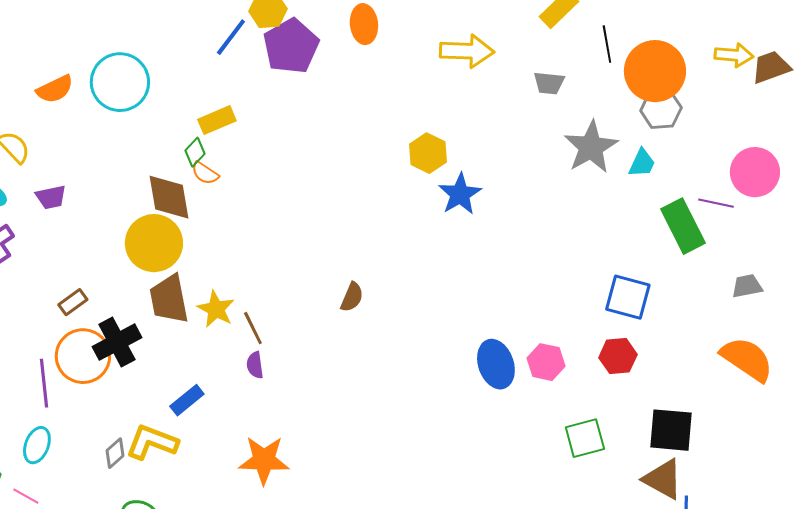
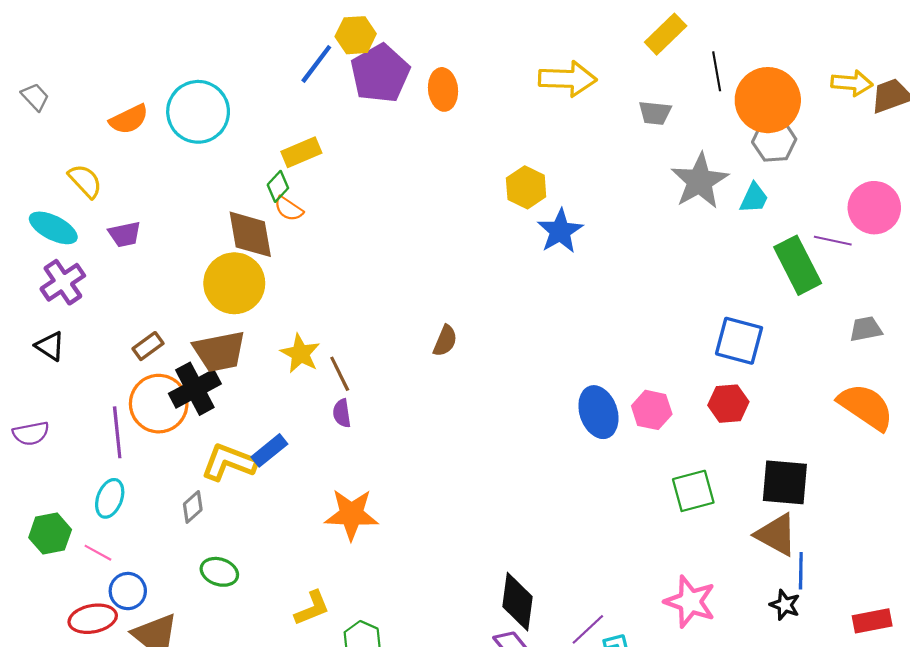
orange ellipse: (364, 24) -> (443, 89), moved
brown trapezoid: (169, 299) -> (219, 351), moved, turned -90
yellow L-shape: (152, 442) -> (229, 462), moved

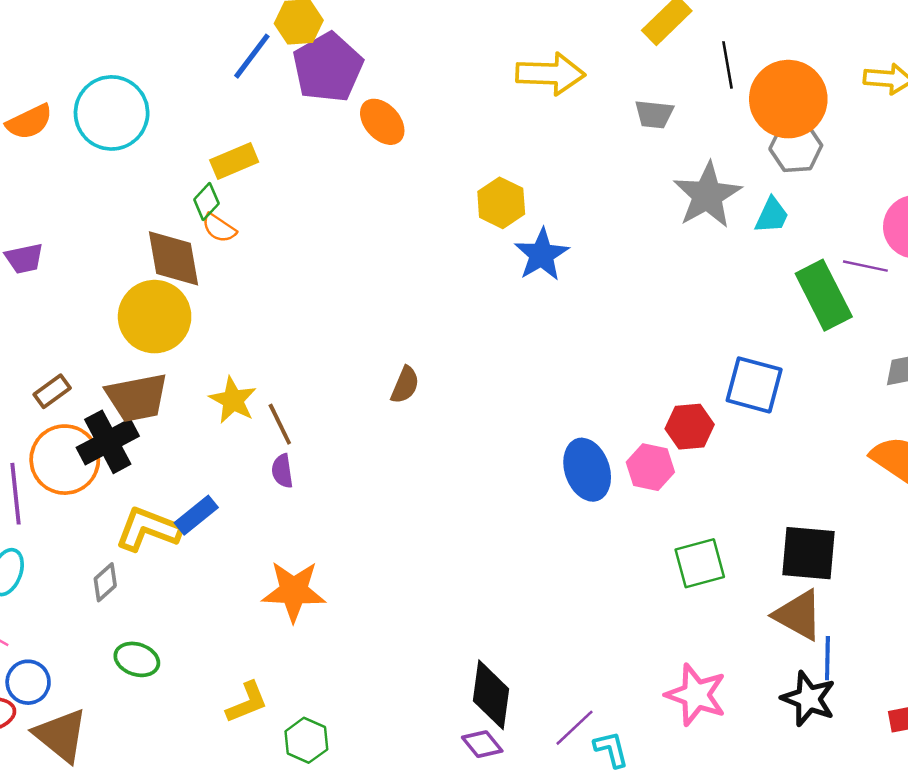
orange ellipse: (443, 89) -> (382, 122), moved, turned -36
red hexagon: (728, 404) -> (690, 427), moved
black star: (785, 605) -> (809, 699), size x1.5

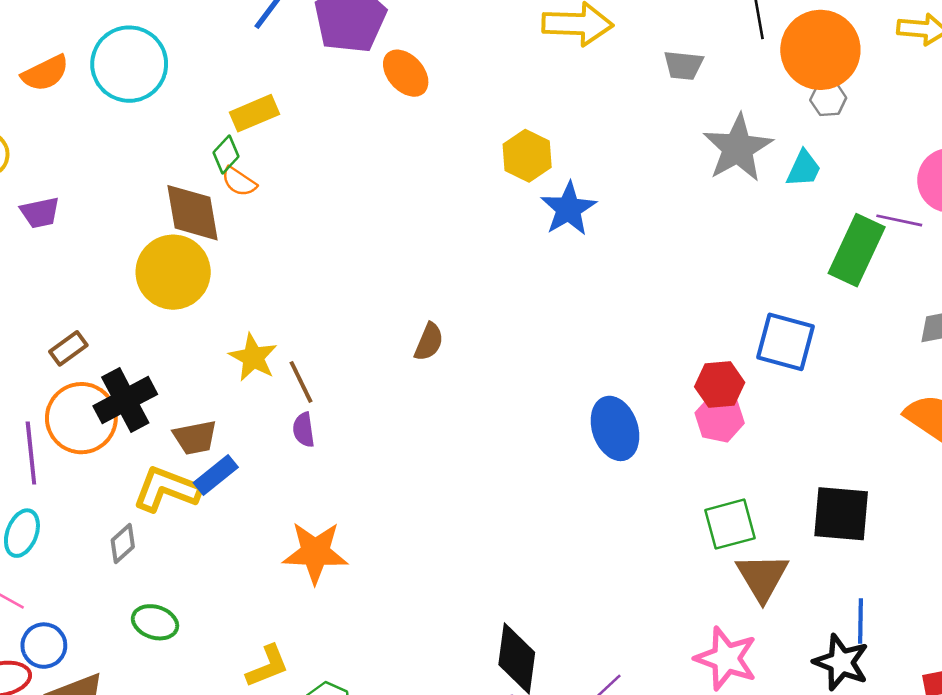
gray hexagon: (796, 147) -> (828, 99), size x0.7
green rectangle: (824, 295) -> (857, 250), turned 52
brown trapezoid: (137, 398) -> (195, 437), moved, size x0.7
pink hexagon: (650, 467) -> (720, 418), moved
brown triangle: (798, 615) -> (762, 577), moved, turned 30

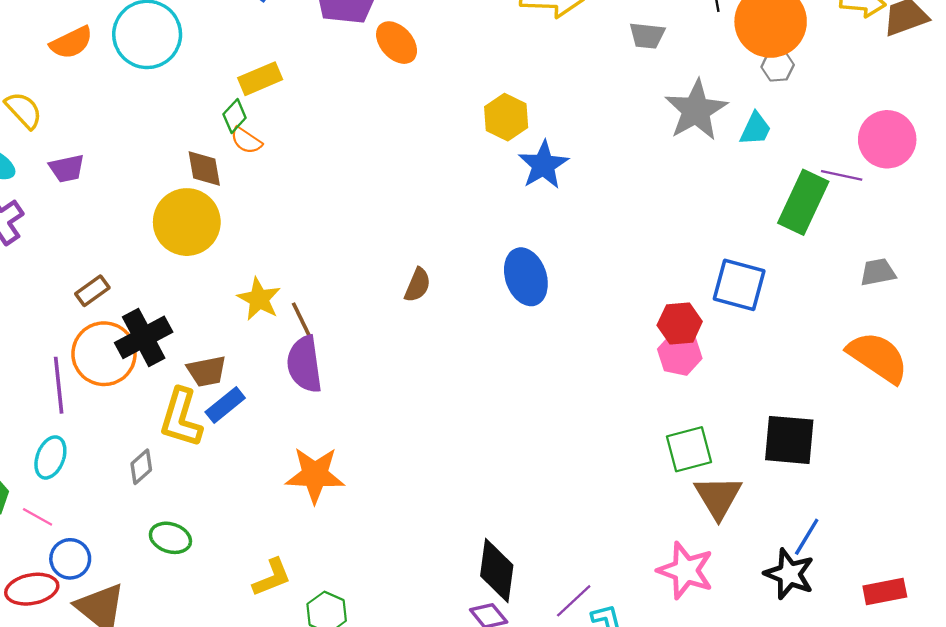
brown diamond: (192, 213) -> (204, 168), size x0.7
blue ellipse: (615, 428) -> (526, 277), moved
purple semicircle: (304, 430) -> (304, 364), size x1.8
yellow L-shape: (167, 489) -> (181, 418), turned -94
blue line: (860, 621) -> (807, 537), turned 30

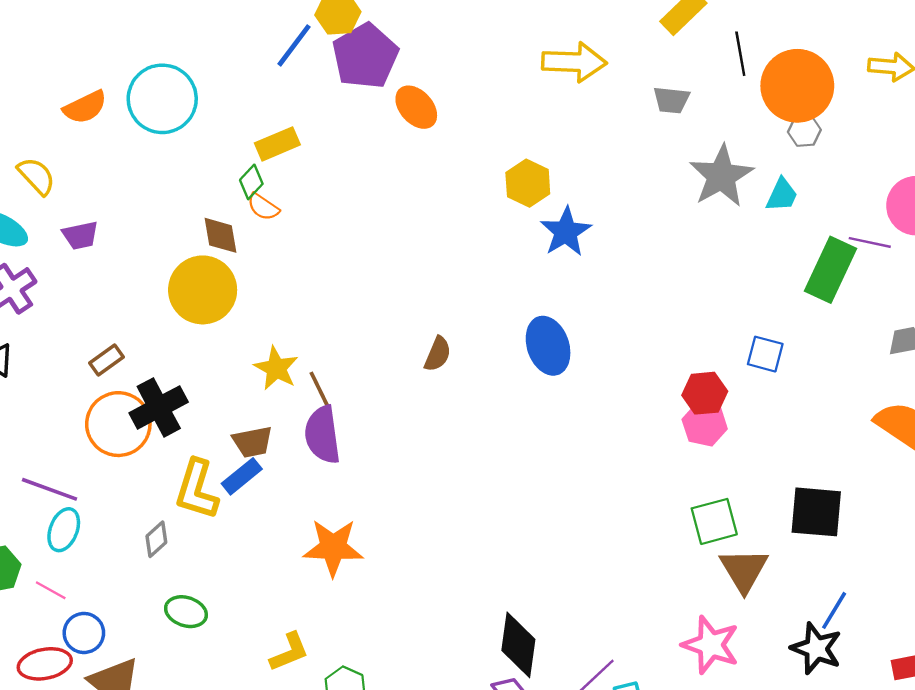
blue square: (739, 285) -> (765, 354), size x0.7
brown trapezoid: (207, 371) -> (252, 442), moved
purple line: (59, 385) -> (49, 489), moved, turned -64

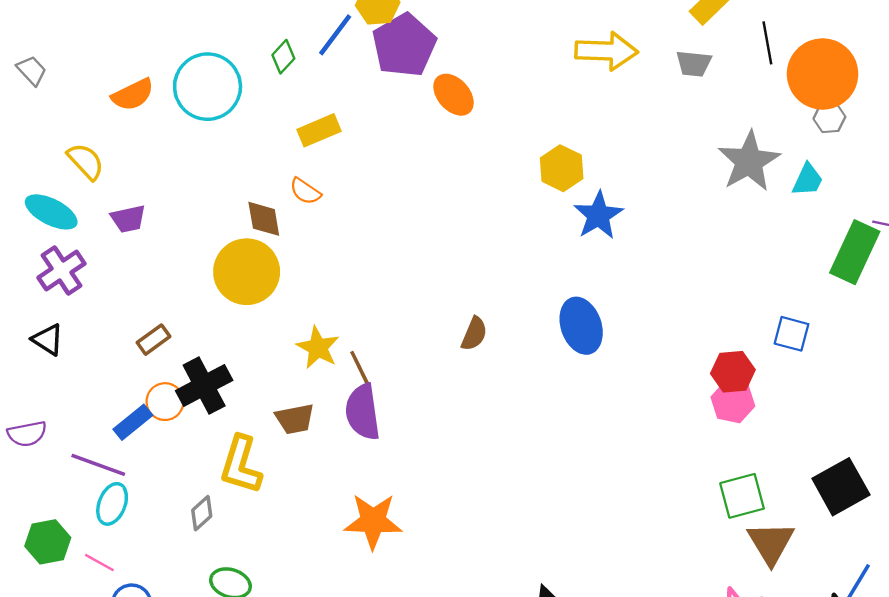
gray trapezoid: (671, 100) -> (694, 64), moved
green diamond: (251, 182) -> (283, 57), moved
orange circle: (118, 424) -> (165, 402), size x0.6
blue rectangle: (242, 476) -> (133, 422), moved
black square: (816, 512) -> (841, 487), turned -34

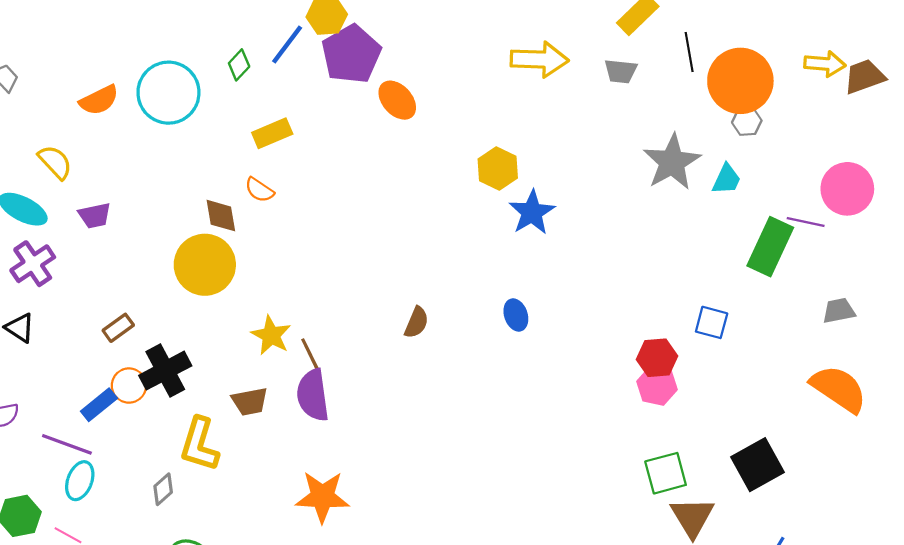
blue ellipse: (581, 326) -> (516, 315), size x0.6

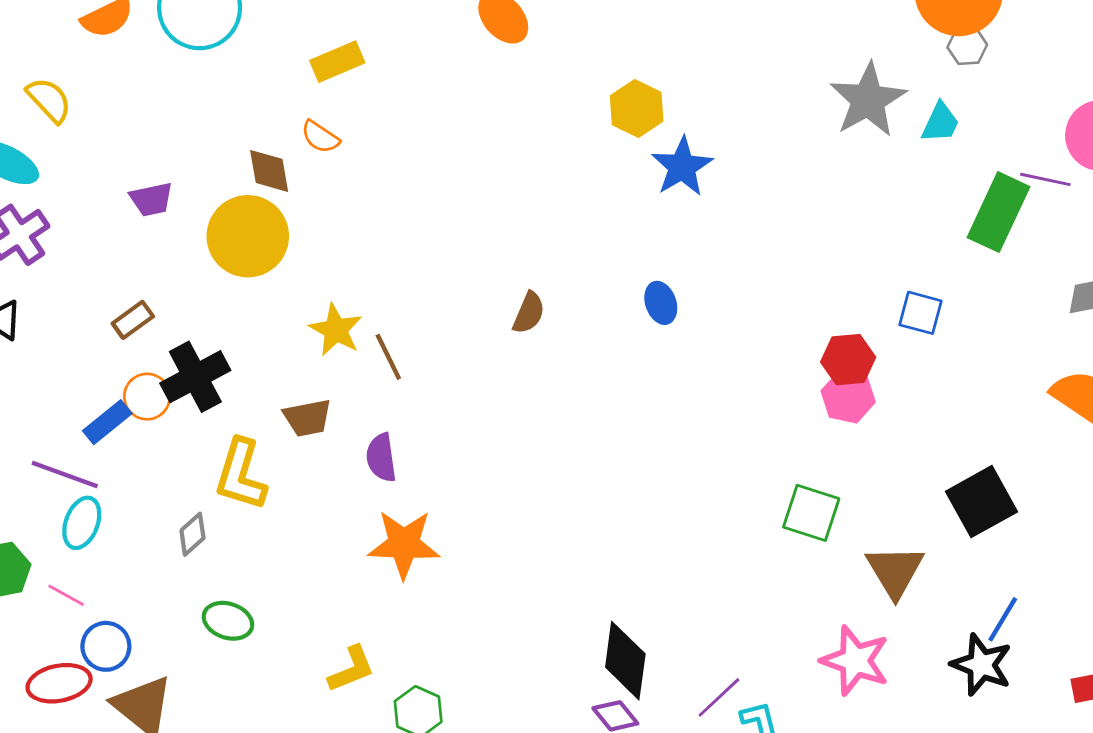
purple trapezoid: (95, 216) -> (151, 199), moved
purple semicircle: (313, 395) -> (381, 458), moved, size x0.7
green square: (666, 473) -> (811, 513), moved, turned 33

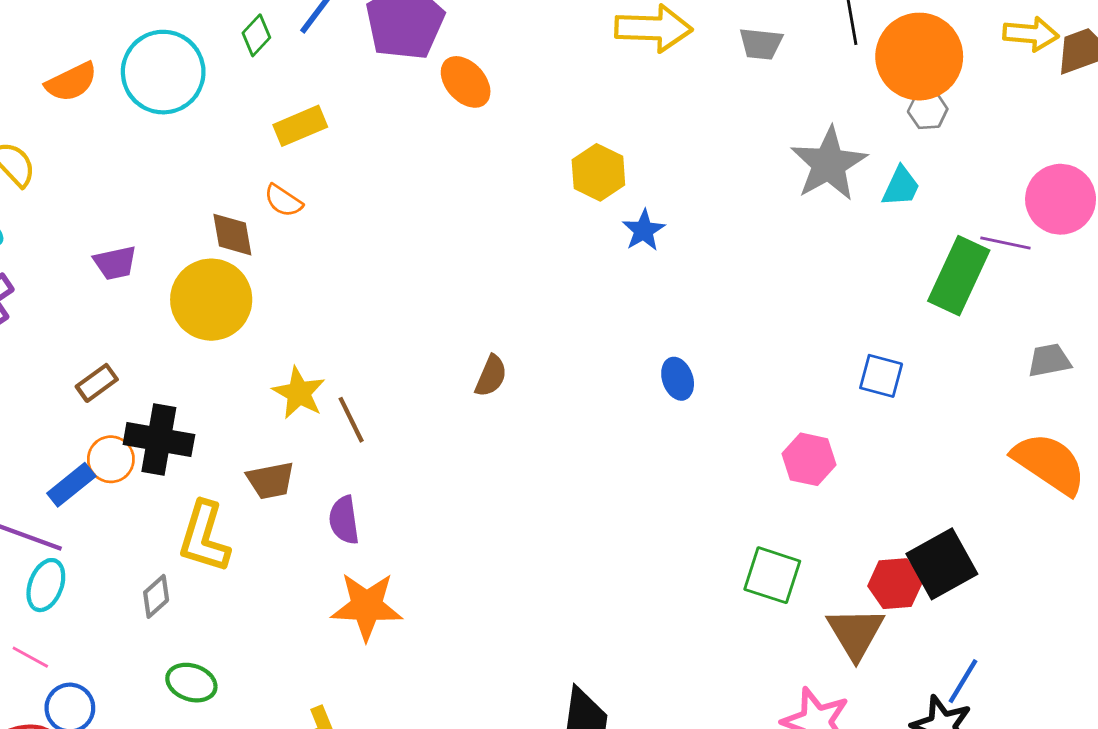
blue star: (682, 167) -> (644, 230), size x0.7
blue ellipse: (661, 303) -> (678, 379), moved
red hexagon: (848, 360) -> (895, 584), moved
black cross: (195, 377) -> (159, 439), turned 38

